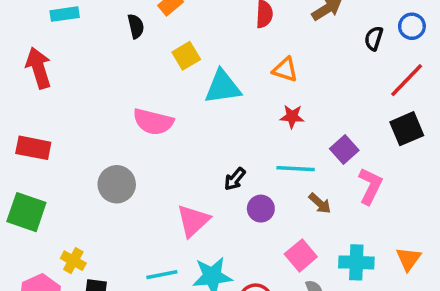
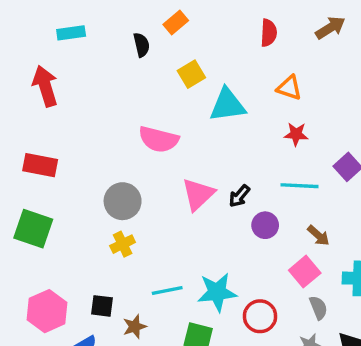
brown arrow: (320, 203) -> (318, 236), moved
pink triangle: (193, 221) -> (198, 194), moved
yellow cross: (73, 261) -> (123, 244), moved, turned 35

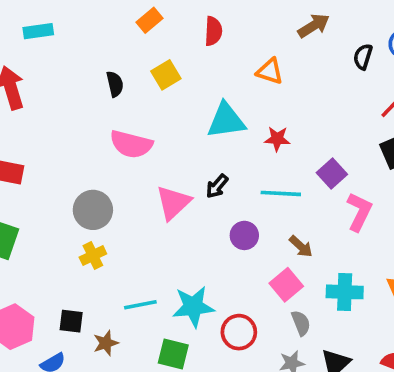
red semicircle: (269, 33) -> (213, 31), moved
black semicircle: (141, 45) -> (115, 84), moved
orange triangle: (289, 88) -> (270, 71), moved
cyan triangle: (227, 105) -> (226, 121), moved
black arrow: (239, 196) -> (217, 186), moved

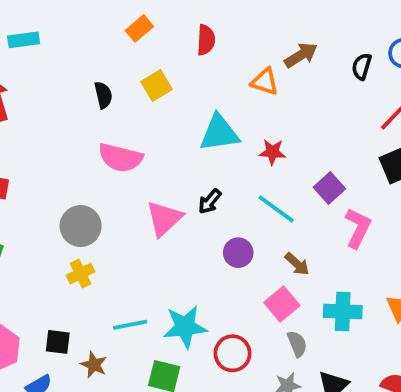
brown arrow: (314, 26) -> (301, 55), moved
cyan line: (281, 193) -> (276, 209), turned 33
brown star: (106, 343) -> (94, 365), turned -30

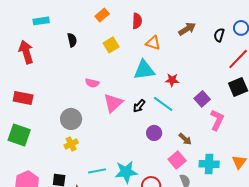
orange triangle: (265, 82) -> (153, 43), moved
black semicircle: (103, 95) -> (72, 40), moved
pink semicircle: (120, 158) -> (92, 83), size x0.6
cyan line: (276, 209) -> (163, 104), moved
pink triangle: (164, 218) -> (113, 103), moved

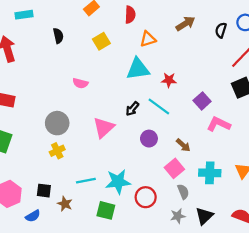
orange triangle: (153, 43) -> (148, 39), turned -35
pink triangle: (113, 103) -> (104, 128), moved
pink L-shape: (217, 120) -> (219, 124), turned -90

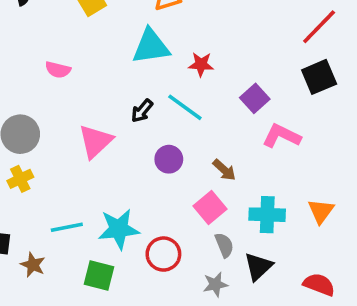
black triangle: (204, 216) -> (258, 267), moved

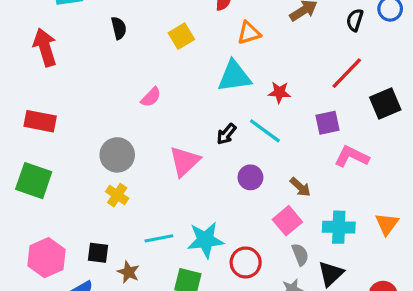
red line: (319, 27) -> (347, 73), moved
pink semicircle: (58, 70) -> (151, 97), turned -60
purple square: (255, 98) -> (327, 123), turned 30
yellow cross: (20, 179) -> (117, 195), turned -30

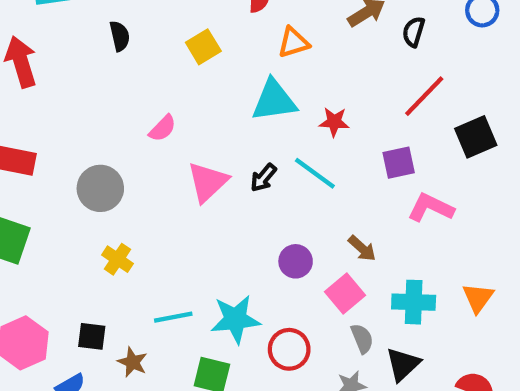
black semicircle: (355, 20) -> (414, 32), moved
gray circle: (117, 155) -> (100, 188), moved
pink triangle: (185, 161) -> (208, 182), moved
purple circle: (250, 177) -> (296, 261), moved

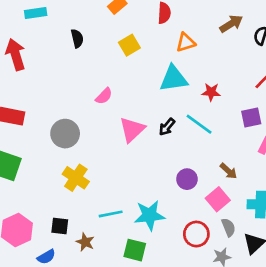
yellow cross: (117, 259) -> (76, 178), size x1.4
red circle: (289, 349) -> (196, 234), moved

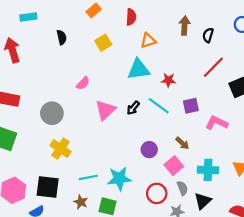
brown arrow: (231, 24) -> (185, 26), turned -54
purple square: (251, 117) -> (191, 106), moved
black square: (60, 226) -> (48, 187), size x1.6
brown star: (85, 242) -> (81, 202), moved

